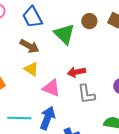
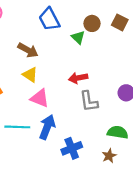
blue trapezoid: (32, 17) -> (49, 19), moved
green triangle: (64, 34) -> (78, 37), moved, size x0.6
pink triangle: (51, 88) -> (40, 98), moved

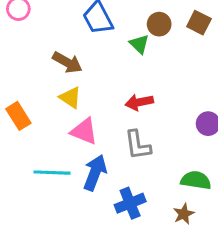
gray L-shape: (89, 101) -> (138, 145), moved

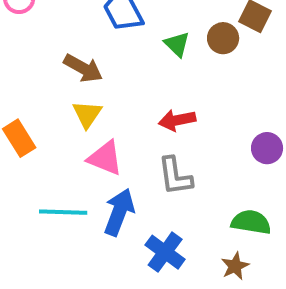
brown circle: (159, 24) -> (223, 38), moved
yellow triangle: (70, 98) -> (87, 114), turned 30
blue cross: (130, 203) -> (165, 252), turned -32

